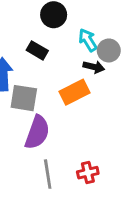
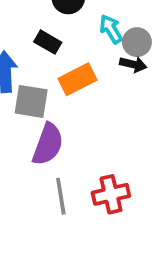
black arrow: (94, 67) -> (133, 64), moved
orange rectangle: (74, 92) -> (78, 79), moved
red cross: (88, 173) -> (111, 194), size x1.4

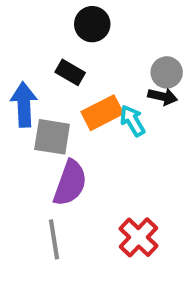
cyan arrow: (111, 29) -> (132, 121), moved
red cross: (111, 194) -> (138, 237), turned -33
gray line: (61, 196) -> (54, 239), moved

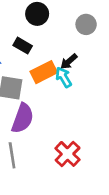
gray circle: (167, 72) -> (86, 24), moved
black arrow: (163, 97) -> (69, 61), moved, turned 126

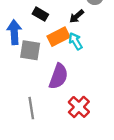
black arrow: (69, 61) -> (77, 16), moved
purple semicircle: (23, 118) -> (58, 76), moved

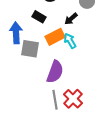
gray line: (31, 108) -> (55, 100), moved

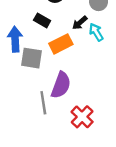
cyan arrow: (70, 41) -> (96, 32), moved
gray line: (55, 100) -> (43, 103), moved

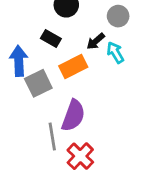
gray square: (32, 58) -> (38, 83), turned -35
red cross: (82, 117) -> (80, 156), moved

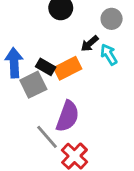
black rectangle: (51, 38) -> (46, 67), moved
gray line: (52, 137) -> (47, 137), turned -32

